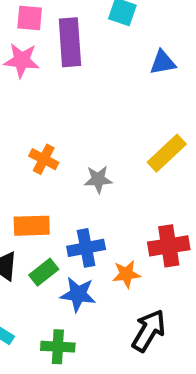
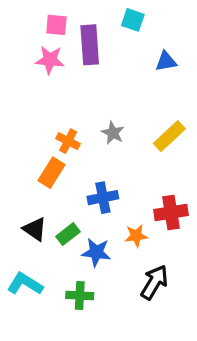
gray star: (98, 179) -> (113, 133), moved, turned 30
orange rectangle: (32, 226) -> (51, 173), moved, turned -56
blue cross: (86, 248) -> (103, 198), moved

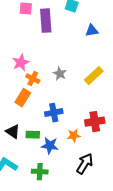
pink star: (50, 60) -> (21, 63), moved, turned -30
green rectangle: (68, 234) -> (33, 135), turned 40

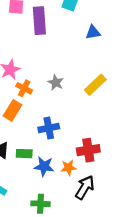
red cross: (95, 122) -> (88, 150), moved
orange star: (74, 136) -> (68, 168), moved
green cross: (40, 172) -> (40, 204), moved

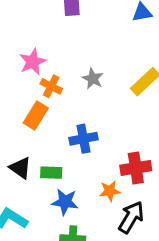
blue star: (44, 166) -> (65, 202), moved

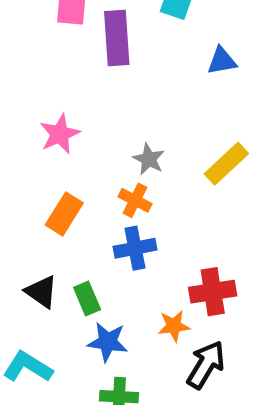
orange cross: (51, 86) -> (135, 200), moved
green rectangle: (51, 173) -> (87, 298), turned 65

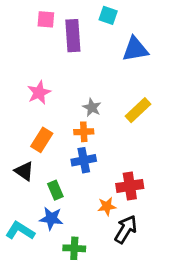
blue triangle: (222, 61) -> (135, 49), size x1.5
orange cross: (135, 200) -> (84, 132), turned -30
black triangle: (41, 292) -> (24, 171), moved
blue star: (108, 342) -> (51, 218), moved

